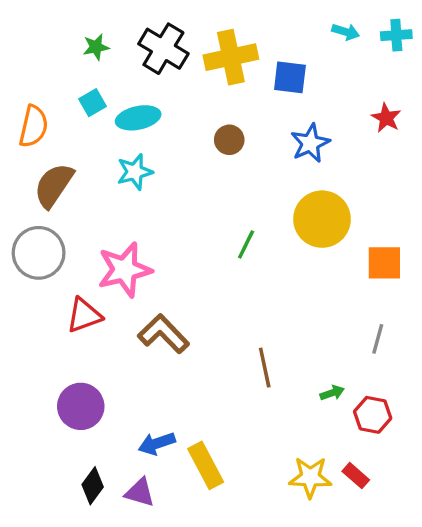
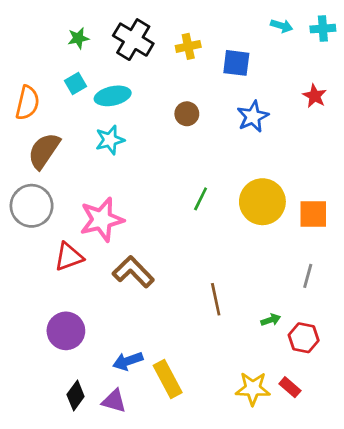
yellow cross: (231, 57) -> (188, 46), size x0.6
yellow circle: (322, 219) -> (262, 202), moved

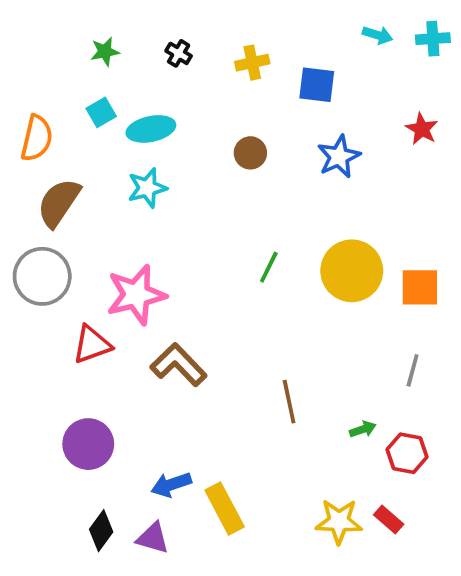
black cross: (133, 40) -> (179, 53), size x0.5

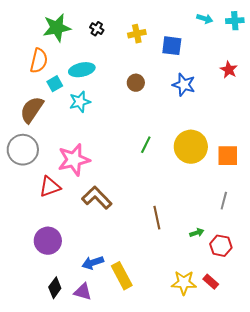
green star: (105, 52) -> (57, 28), size x1.8
cyan square: (101, 112) -> (55, 84), moved
orange semicircle: (37, 138) -> (39, 61), moved
blue star: (339, 157) -> (184, 85), turned -30

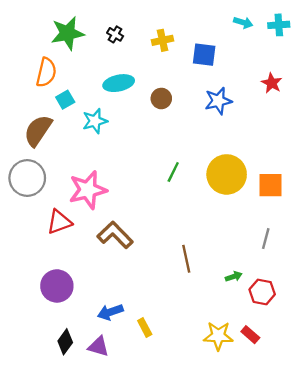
cyan ellipse: (82, 70) -> (119, 83), moved
blue star: (184, 85) -> (218, 101), turned -30
yellow rectangle: (122, 276) -> (145, 328), size x0.6

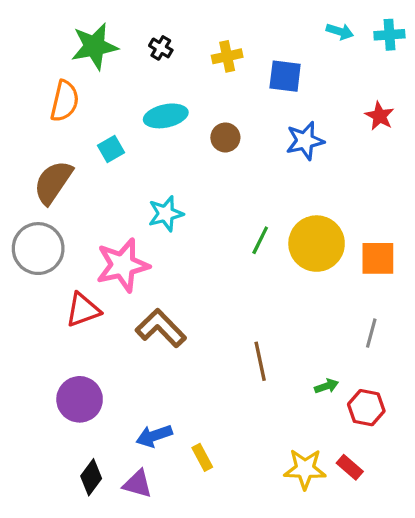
cyan square: (65, 100) -> (111, 149), moved
cyan star: (95, 121) -> (166, 214), moved
green line: (173, 172) -> (260, 240), moved

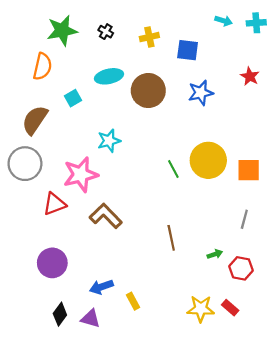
brown circle: (225, 137) -> (148, 91), size x1.8
green line: (260, 240) -> (173, 169), moved, turned -54

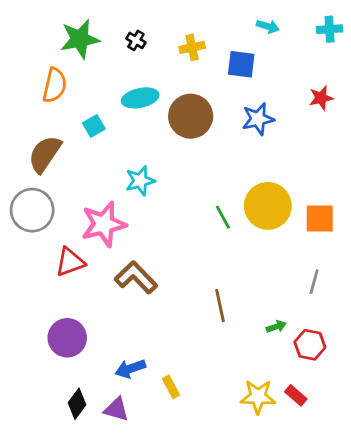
cyan arrow: (224, 21) -> (268, 26), moved
red star: (250, 76) -> (321, 98), turned 30

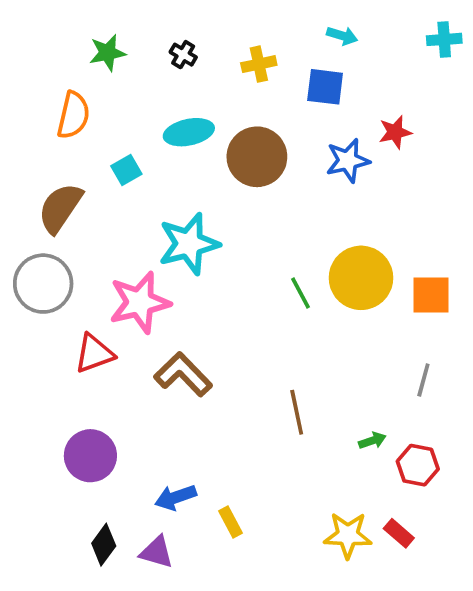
cyan arrow: (268, 26) -> (342, 36), moved
green star: (80, 39) -> (107, 53), size x0.7
red star: (321, 98) -> (395, 132), moved
cyan star: (140, 181) -> (189, 244), size x1.5

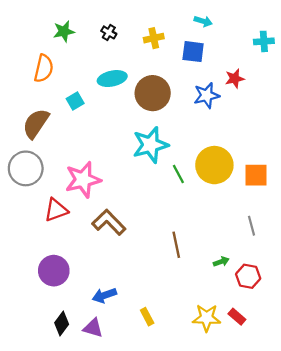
cyan cross: (444, 39) -> (264, 41), moved
cyan star: (189, 244) -> (150, 145), moved
gray line: (423, 380) -> (251, 226), turned -30
yellow rectangle: (230, 522) -> (147, 317), moved

